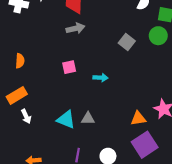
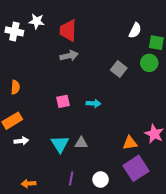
pink square: (69, 67) -> (63, 101), moved
white arrow: (26, 116) -> (21, 141), turned -72
cyan triangle: (66, 120) -> (60, 144), turned 36

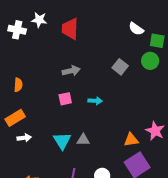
white semicircle: (135, 30) -> (136, 29), turned 98
gray arrow: (69, 56) -> (71, 71), moved

